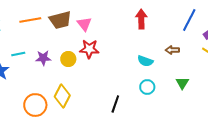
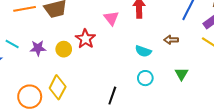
pink triangle: (84, 24) -> (111, 18), moved
red star: (89, 49) -> (85, 39), turned 30
cyan line: (18, 54) -> (12, 44), turned 40

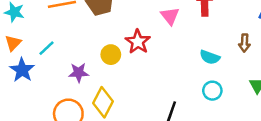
brown arrow: (171, 40) -> (244, 43), turned -88
cyan line: (12, 44) -> (46, 48), turned -72
purple star: (38, 48) -> (79, 73), moved

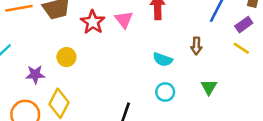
red star: (138, 42) -> (93, 22), moved

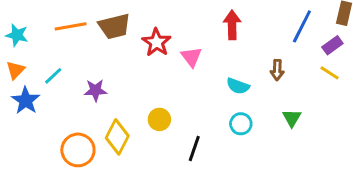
pink triangle: (124, 20) -> (191, 57), moved
yellow circle: (66, 57) -> (159, 119), moved
purple star: (35, 75) -> (95, 90), moved

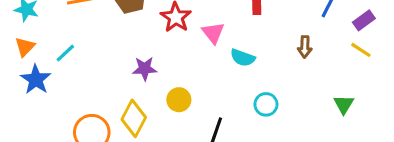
cyan semicircle: (238, 86) -> (243, 58), moved
purple star: (95, 90) -> (145, 69), moved
green triangle: (292, 118) -> (344, 104), moved

